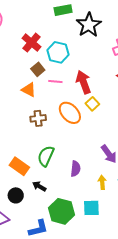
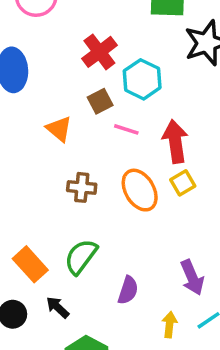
orange triangle: (29, 90) -> (59, 129), moved

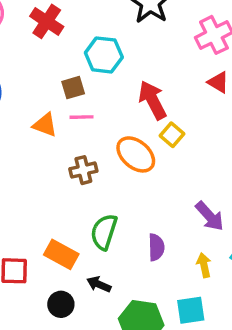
red cross: (99, 52) -> (47, 21), moved
brown square: (100, 101) -> (73, 88), turned 30
pink line: (126, 129) -> (81, 117), moved

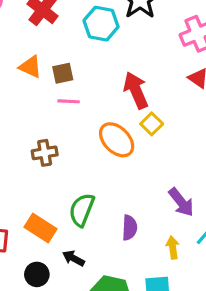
cyan hexagon: (104, 55) -> (101, 24), moved
orange triangle: (45, 125) -> (30, 67), moved
brown cross: (83, 170) -> (45, 153), moved

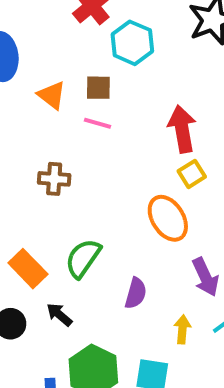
cyan hexagon: (101, 24) -> (132, 43), moved
orange triangle: (30, 67) -> (52, 95), moved
orange ellipse: (117, 140) -> (168, 218), moved

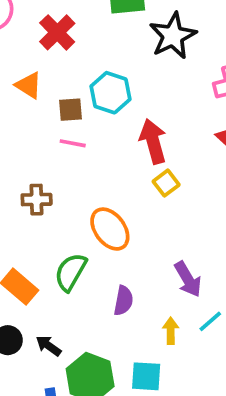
cyan hexagon: (132, 43) -> (110, 93), moved
orange triangle: (52, 95) -> (29, 85), moved
orange ellipse: (168, 218) -> (110, 229), moved
black arrow: (59, 315) -> (49, 346), moved

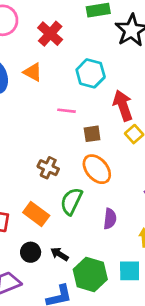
brown square: (70, 110) -> (92, 134), moved
brown cross: (37, 200) -> (48, 168), moved, turned 30

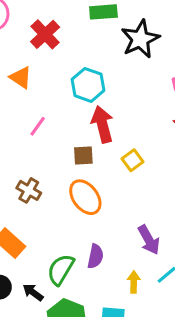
red arrow: (123, 105) -> (102, 124), moved
pink line: (67, 111) -> (38, 126), moved, turned -66
green semicircle: (71, 201) -> (61, 269), moved

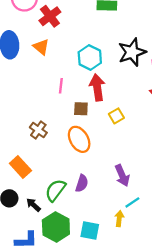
red cross: (45, 34) -> (50, 16), moved
black star: (140, 39) -> (132, 52), moved
pink line: (38, 126) -> (61, 86), moved, turned -35
yellow arrow: (134, 282) -> (119, 218), moved

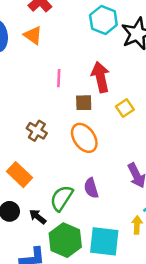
cyan hexagon: (90, 58) -> (103, 20), moved
purple semicircle: (82, 183) -> (91, 188), turned 150
cyan square: (90, 231) -> (104, 241), size x1.4

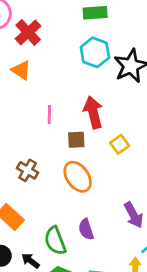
green semicircle: (62, 198) -> (55, 241), turned -52

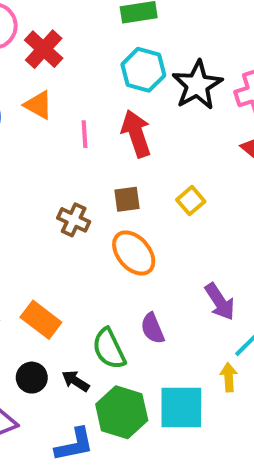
red arrow: (93, 112) -> (136, 134), moved
pink line: (49, 115) -> (84, 134), moved
brown cross: (28, 170) -> (74, 220), moved

